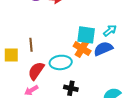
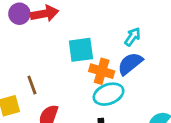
cyan square: (86, 35) -> (81, 50), moved
cyan ellipse: (61, 62) -> (109, 94), moved

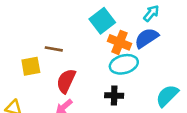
cyan square: (81, 50) -> (102, 21), turned -35
brown line: (32, 85) -> (54, 49), turned -66

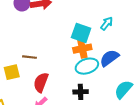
cyan square: (102, 21) -> (81, 33), moved, turned -30
blue semicircle: (147, 38) -> (109, 58), moved
orange cross: (119, 42) -> (82, 49), turned -30

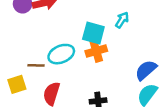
blue semicircle: (109, 58) -> (146, 70), moved
cyan ellipse: (87, 66) -> (61, 54), moved

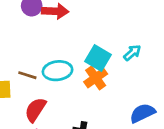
orange cross: (96, 51) -> (96, 78), turned -35

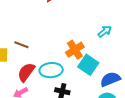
cyan square: (98, 58) -> (88, 65), moved
cyan ellipse: (58, 71) -> (51, 70), moved

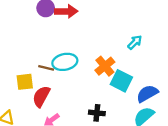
cyan ellipse: (51, 70) -> (65, 62), moved
red semicircle: (26, 72) -> (41, 96), moved

